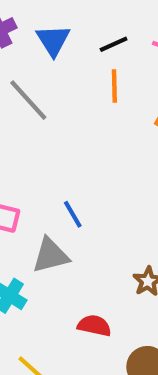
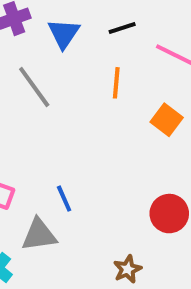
black line: (114, 44) -> (122, 28), moved

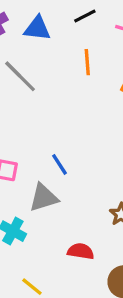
blue triangle: (64, 34) -> (37, 28), turned -48

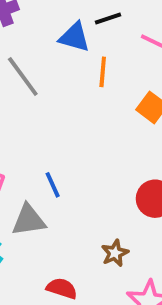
blue triangle: (37, 28) -> (75, 37), moved

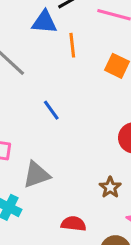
blue line: (53, 185) -> (51, 110), moved

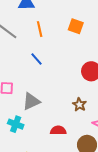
orange line: (72, 45) -> (40, 29), moved

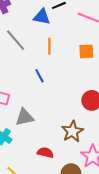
orange square: (76, 26) -> (86, 51), turned -35
brown star: (79, 105) -> (72, 131), size x1.5

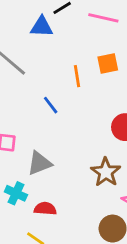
orange line: (49, 46) -> (77, 76), moved
red semicircle: (45, 153) -> (45, 209), moved

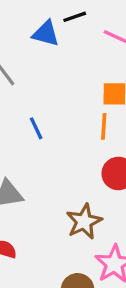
orange line: (77, 76) -> (104, 126), moved

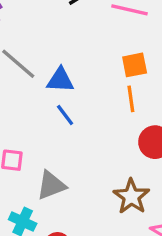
blue triangle: (46, 34) -> (60, 80), moved

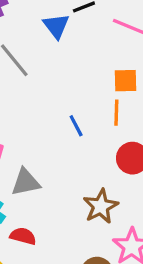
blue triangle: (60, 80) -> (56, 26), moved, turned 40
blue line: (65, 115) -> (76, 126), moved

